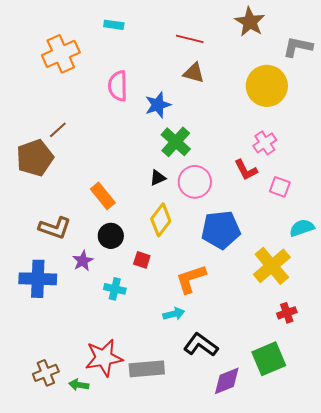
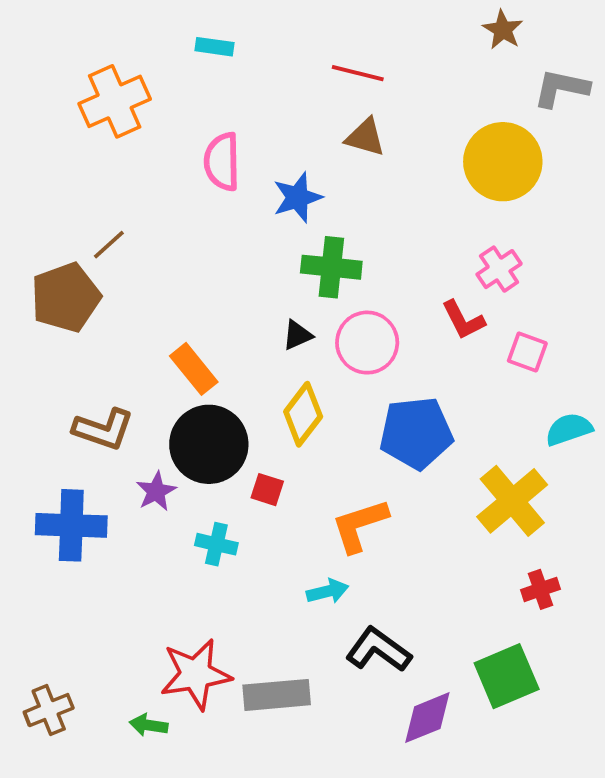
brown star: (250, 22) -> (503, 30), moved, size x0.7
green cross: (176, 142) -> (331, 267), turned -36
black circle: (111, 236) -> (209, 444), size x1.6
brown cross: (46, 373) -> (49, 710), moved

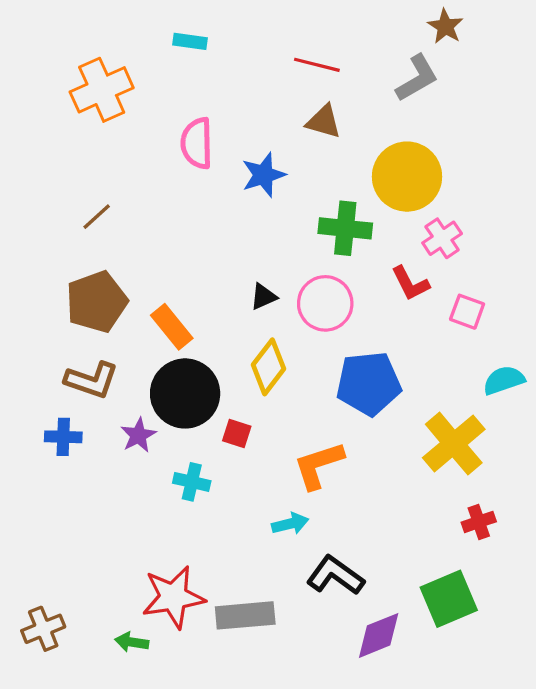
gray L-shape: (561, 88) -> (417, 78), moved, turned 138
yellow circle: (503, 162) -> (407, 177), moved
green cross: (331, 267) -> (345, 228), moved
brown pentagon: (66, 297) -> (97, 302), moved
blue cross: (71, 525) -> (63, 437), moved, size x0.6

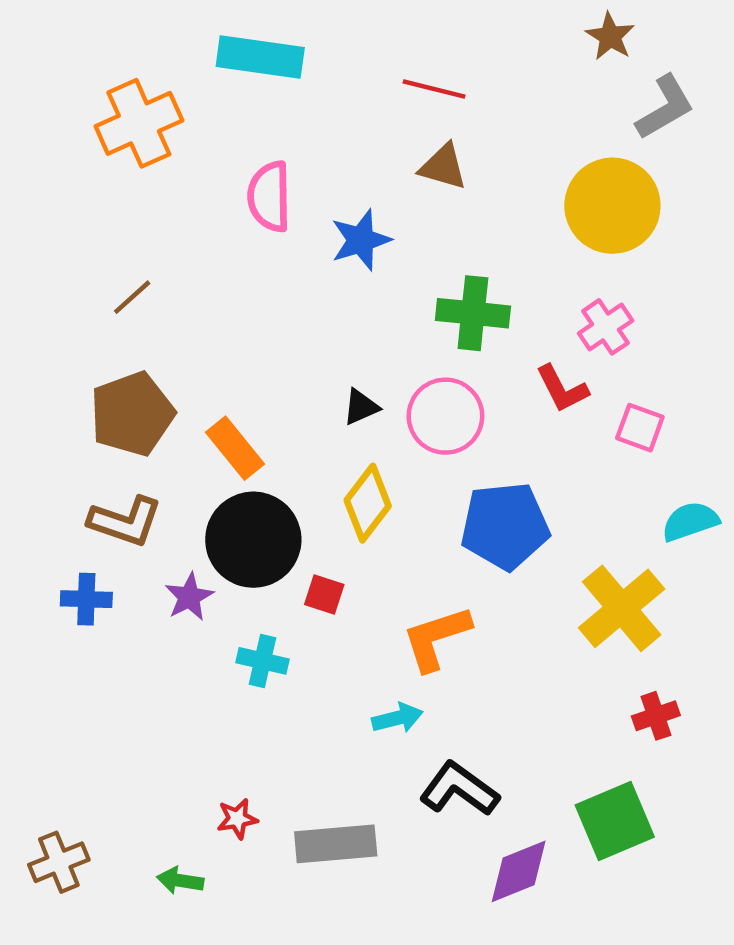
cyan rectangle: (190, 41) -> (260, 57), size x1.8
gray L-shape: (417, 78) -> (665, 107), moved
yellow circle: (407, 177) -> (612, 206), moved
red star: (173, 597) -> (237, 819), size x0.5

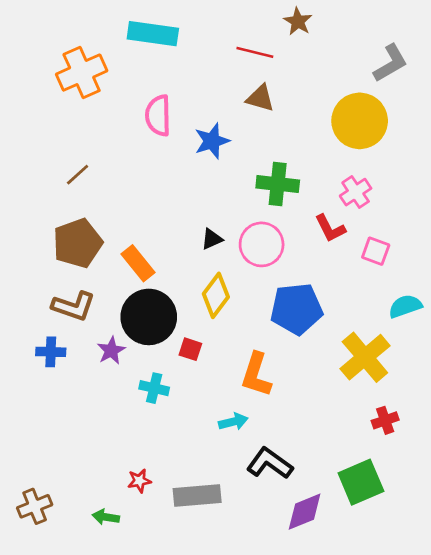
brown star: (610, 36) -> (298, 21), moved
orange L-shape: (436, 638) -> (256, 375), turned -54

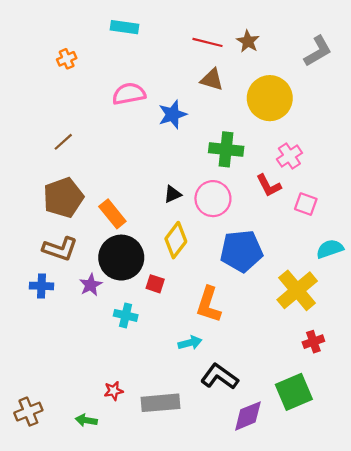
brown star: (298, 21) -> (248, 41), moved
cyan rectangle: (153, 34) -> (124, 27), size x0.7
orange cross: (82, 73) -> (67, 59), size x0.5
pink semicircle: (158, 115) -> (129, 94), turned 80
yellow circle: (360, 121) -> (270, 98), moved

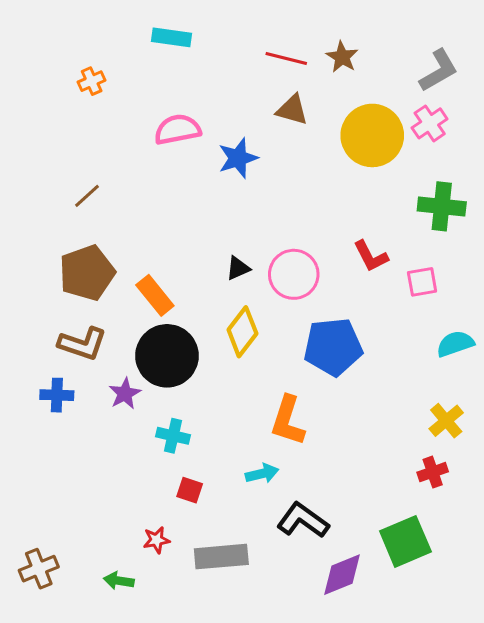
green cross: (226, 149) -> (442, 206), moved
pink cross: (289, 156) -> (430, 123), moved
pink square: (306, 204) -> (422, 282), turned -30
red square: (155, 284) -> (190, 490), moved
yellow cross: (297, 290) -> (446, 421), moved, size x0.6

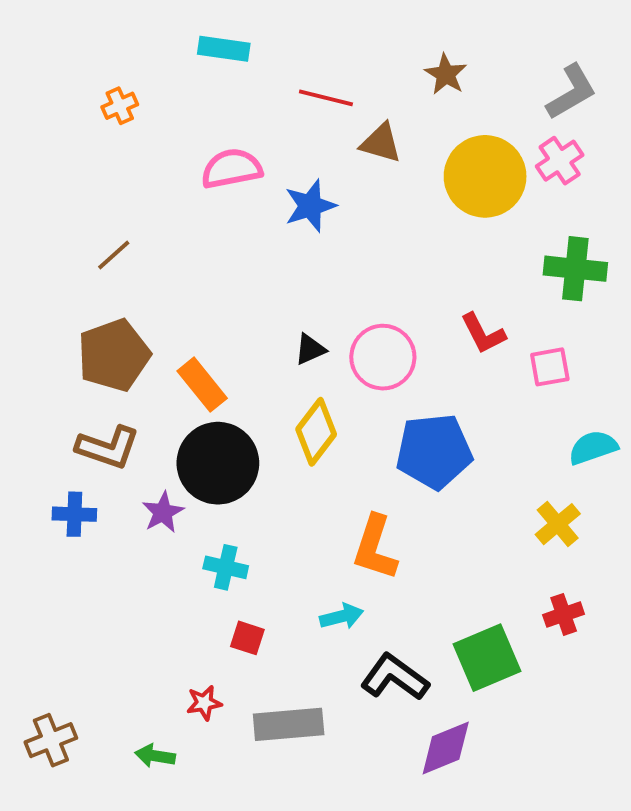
red line: (286, 58) -> (326, 98), moved
yellow cross: (446, 421) -> (558, 524), moved
green square: (405, 541) -> (487, 658), moved

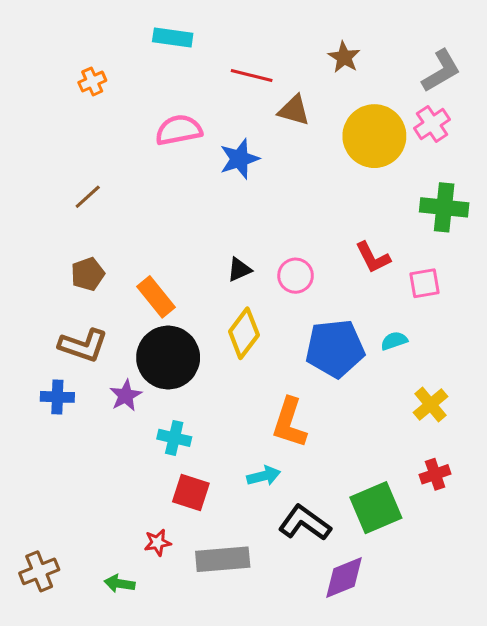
brown pentagon: (114, 355) -> (88, 274), size x0.6
pink circle: (383, 357) -> (296, 276), size x0.7
cyan semicircle: (593, 447) -> (394, 341), moved, size x0.7
red square: (247, 638) -> (191, 493), size x1.4

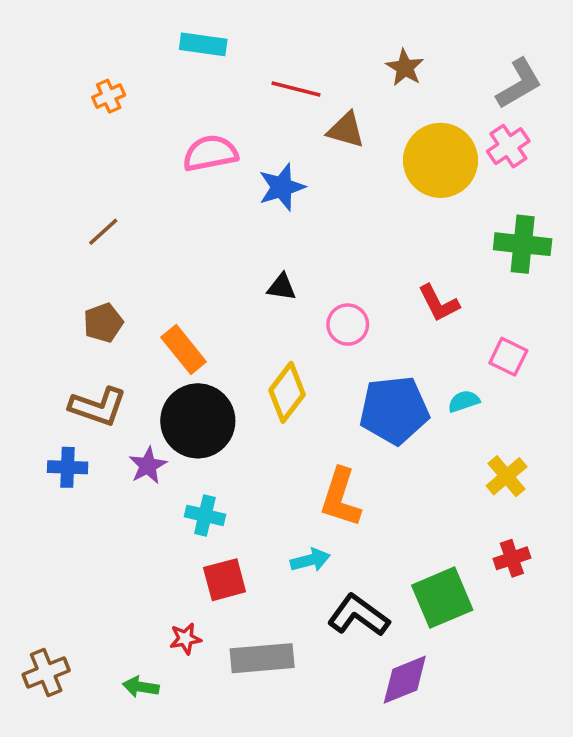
black triangle: (239, 270) -> (282, 287), moved, turned 32
pink square: (424, 283) -> (508, 357), moved, turned 36
red square: (191, 493) -> (225, 580), turned -33

